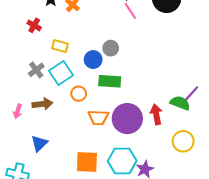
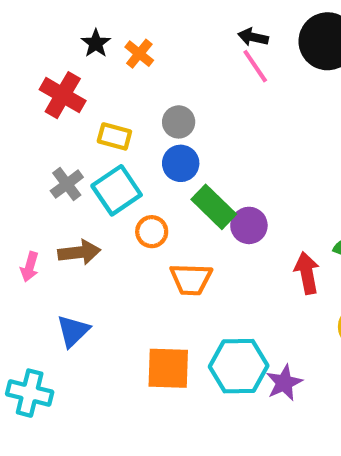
red cross: (34, 25) -> (63, 95), size x1.5
gray circle: (111, 48) -> (179, 122), moved
green rectangle: (110, 81) -> (214, 207), turned 40
purple circle: (127, 119) -> (249, 225), moved, size x0.6

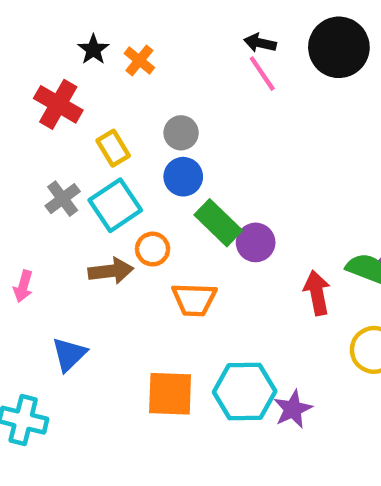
yellow rectangle: (114, 136) -> (113, 148), turned 44
brown arrow: (79, 252) -> (111, 271), moved

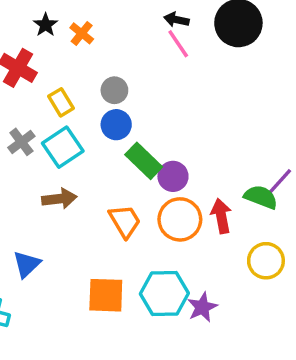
orange circle: (153, 249) -> (180, 219), moved, size x1.6
orange trapezoid: (194, 299) -> (125, 221), turned -123

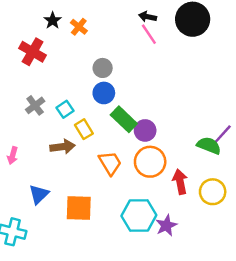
yellow rectangle: (61, 102) -> (84, 129), moved
cyan square: (63, 147) -> (65, 109), size x0.6
red arrow: (221, 216) -> (180, 182), moved
orange square: (106, 295) -> (79, 208), moved

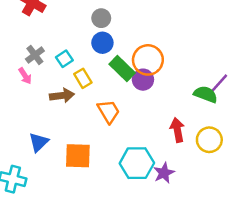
pink arrow: (13, 155) -> (25, 76), moved, turned -49
orange circle: (150, 162) -> (148, 60), moved

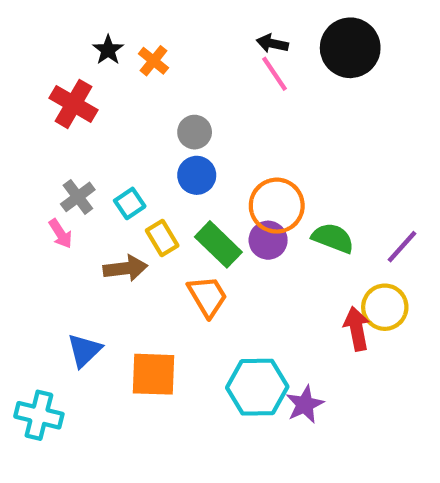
green rectangle: (122, 69) -> (218, 244), moved
green semicircle: (206, 94) -> (333, 238), moved
red arrow: (177, 130) -> (357, 329), moved
yellow circle: (209, 140) -> (385, 307), moved

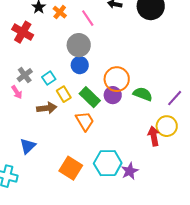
pink line: (275, 74) -> (88, 18), moved
gray circle: (195, 132) -> (79, 45), size x1.5
orange square: (153, 374) -> (71, 168), moved, turned 30

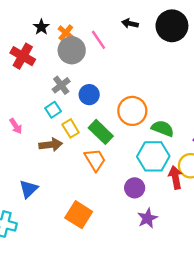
gray circle: (79, 45) -> (72, 50), moved
gray cross: (25, 75) -> (61, 85), moved
purple circle: (113, 95) -> (135, 188), moved
cyan hexagon: (108, 163) -> (153, 156), moved

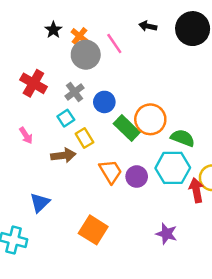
red cross: (23, 56) -> (33, 83), moved
green rectangle: (101, 132) -> (127, 128), moved
purple circle: (135, 188) -> (137, 177), moved
purple star: (147, 218) -> (166, 234), turned -30

